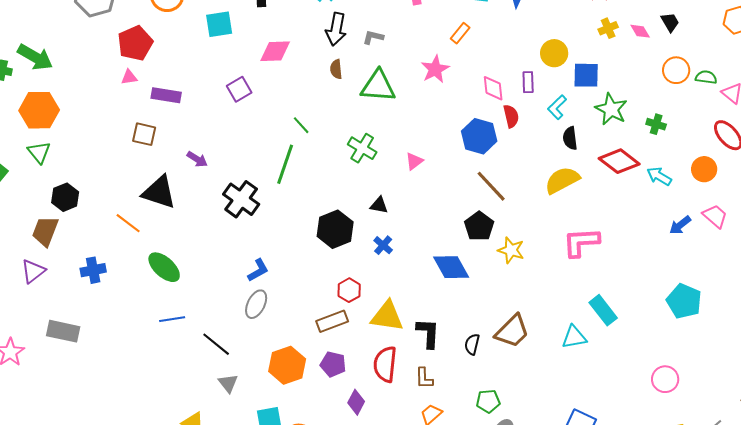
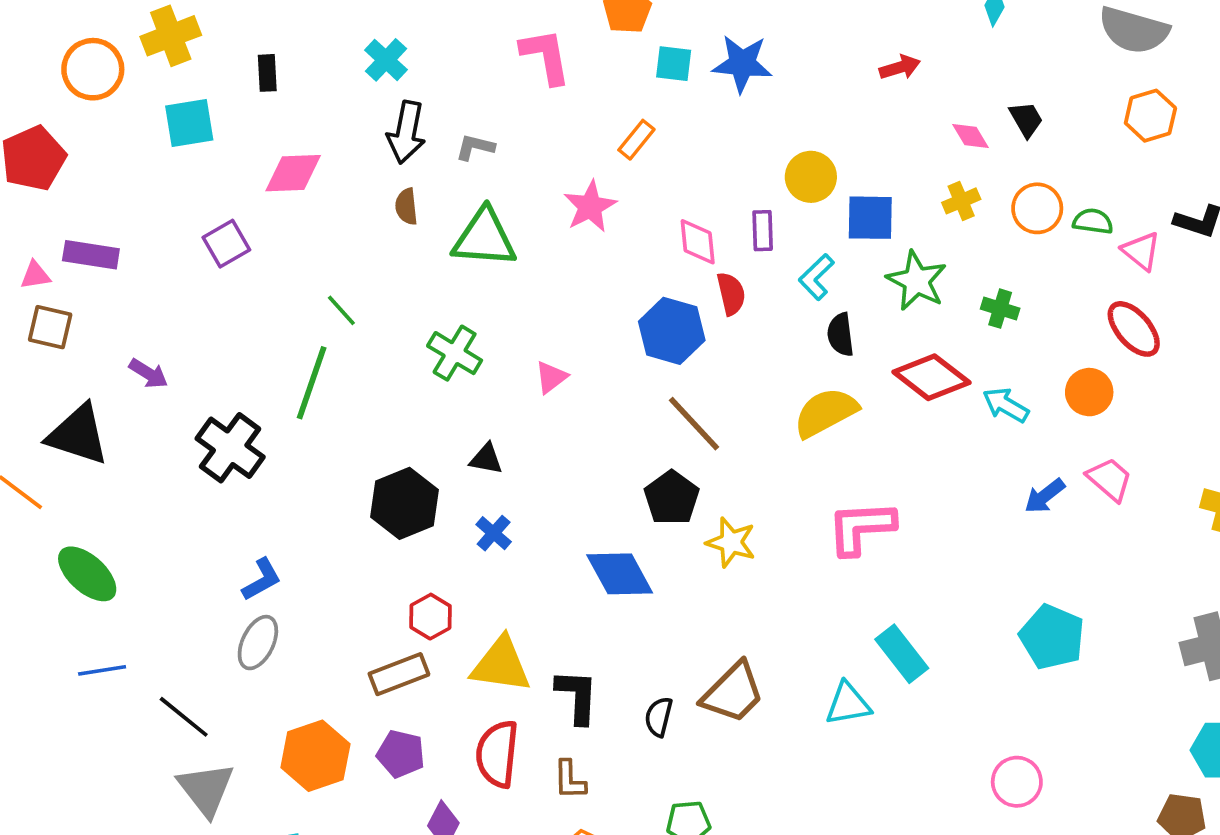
yellow cross: (608, 28) -> (961, 201), moved
pink triangle: (129, 77) -> (35, 275), moved
gray triangle: (228, 383) -> (206, 789), size x1.6

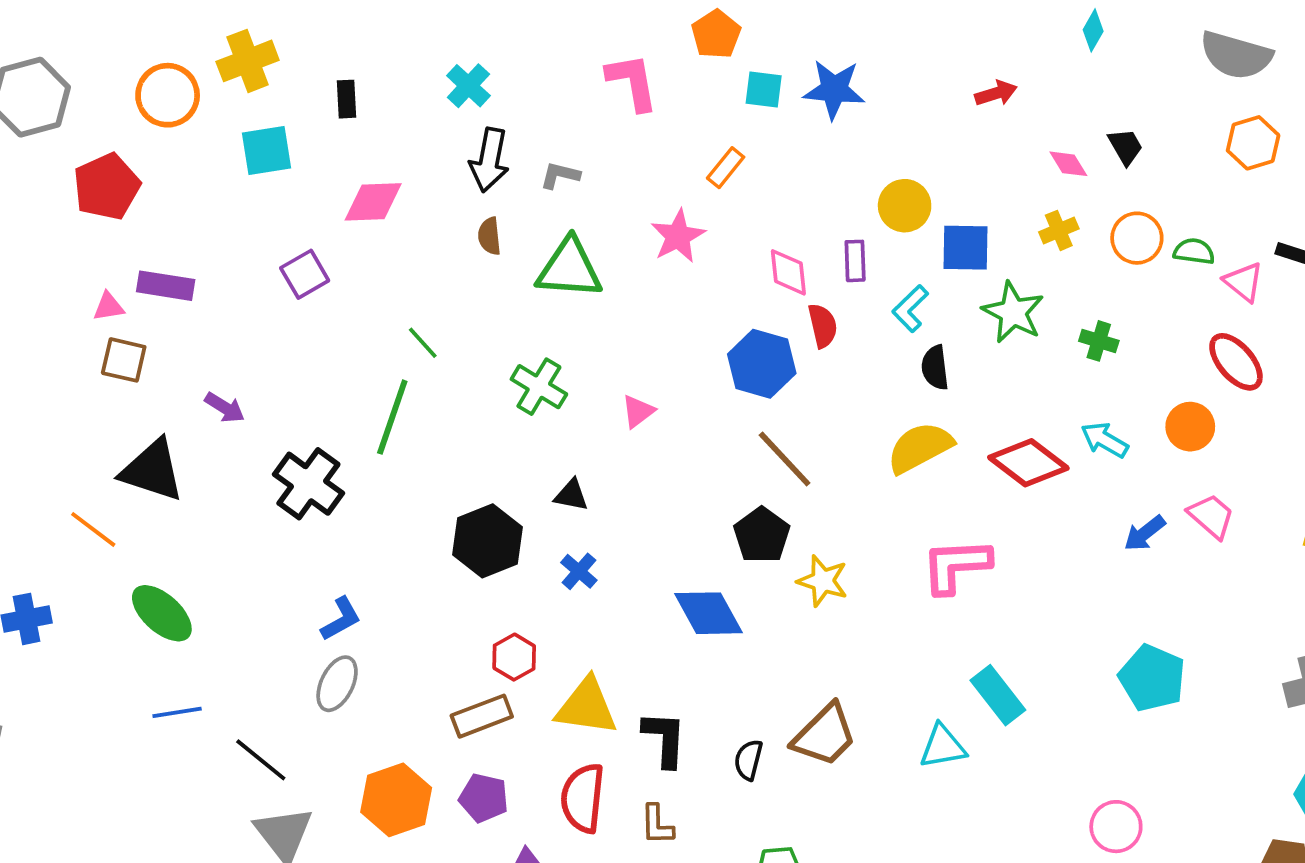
red diamond: (931, 377) -> (1028, 463), moved

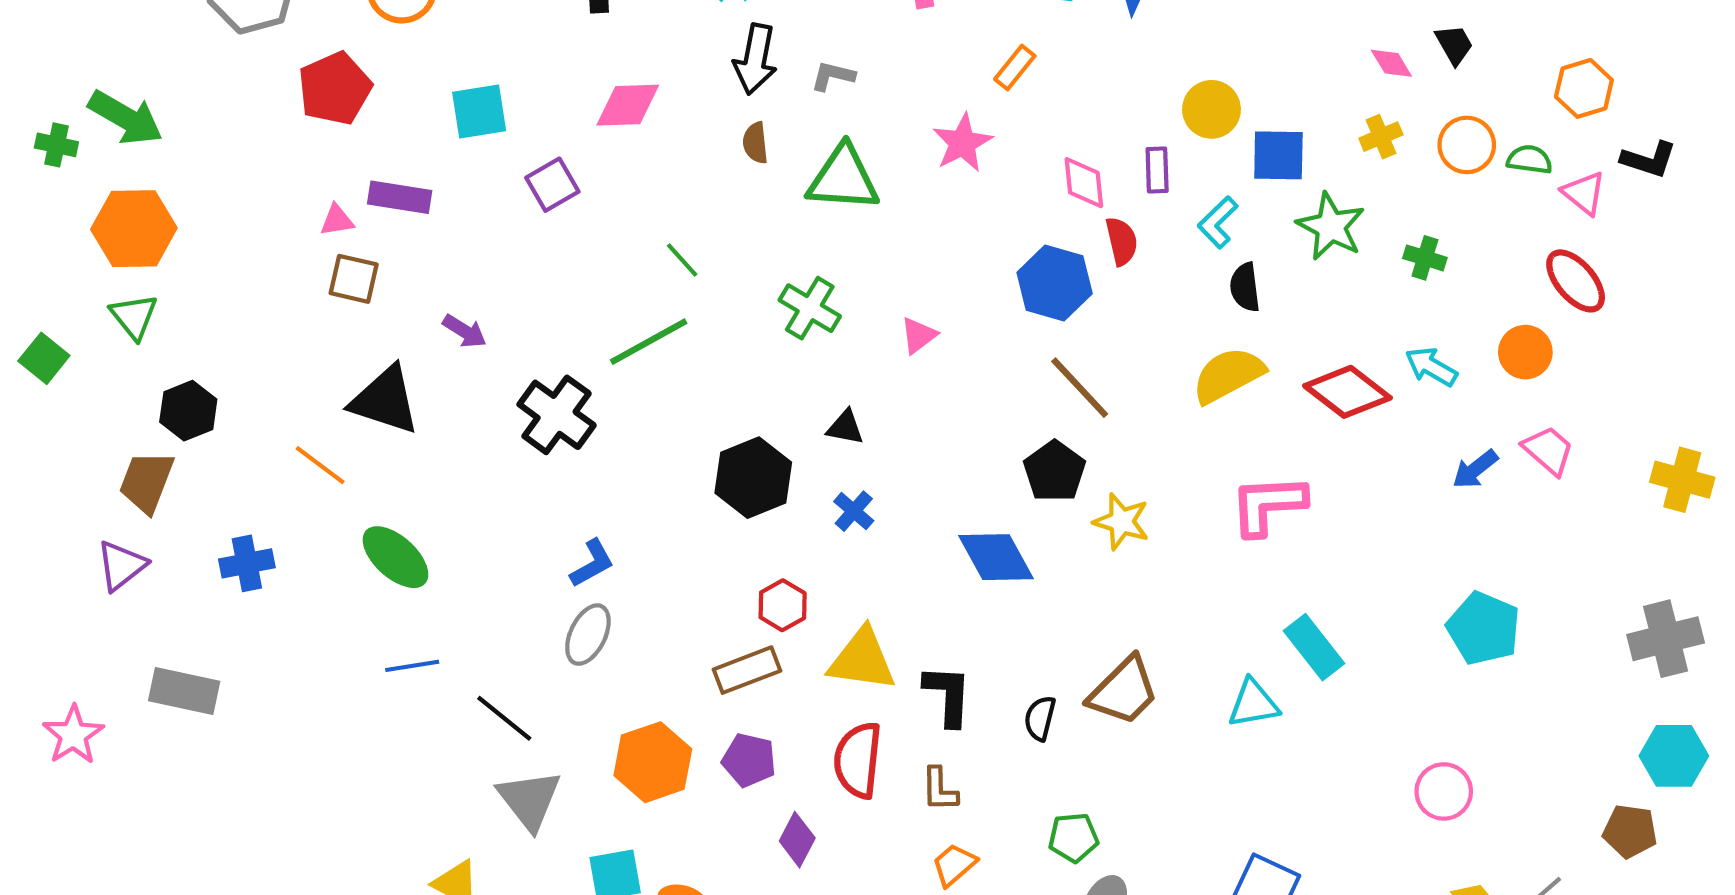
orange hexagon: (1253, 143) -> (1584, 88), moved
cyan square: (267, 150) -> (479, 111), moved
green line: (392, 417) -> (649, 342), turned 42

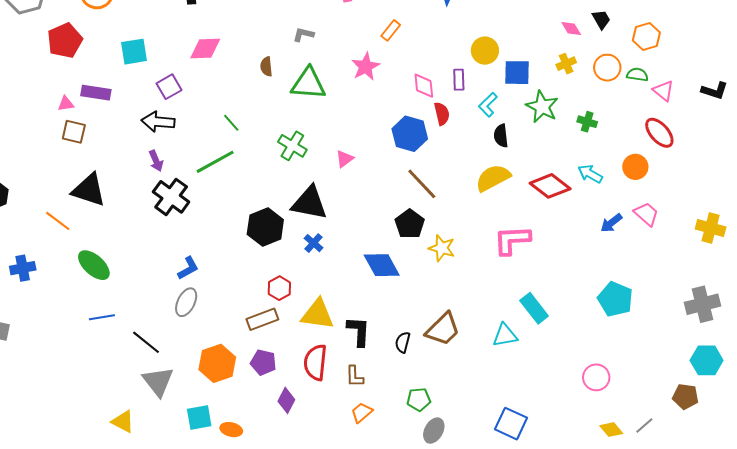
black arrow: (755, 59) -> (158, 122), moved, turned 84
orange hexagon: (1584, 88) -> (646, 36), moved
black L-shape: (1649, 160) -> (715, 91), moved
purple arrow: (465, 331) -> (156, 161), moved, turned 35
black triangle: (845, 427) -> (309, 203), size x2.0

